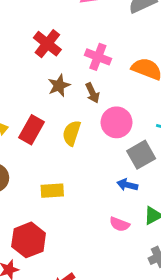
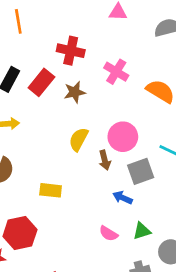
red cross: (47, 44) -> (71, 51), turned -36
brown arrow: (92, 93) -> (105, 160), moved
red rectangle: (32, 130) -> (41, 82), moved

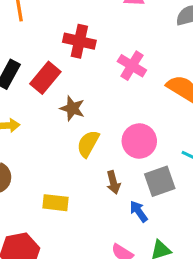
brown star: (75, 92) -> (72, 108), moved, turned 30
brown arrow: (105, 160) -> (113, 182), moved
blue arrow: (123, 198) -> (139, 211), turned 30

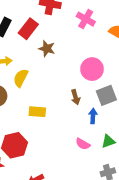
yellow semicircle: (88, 144) -> (21, 78), moved
blue arrow: (139, 211) -> (93, 116), turned 40

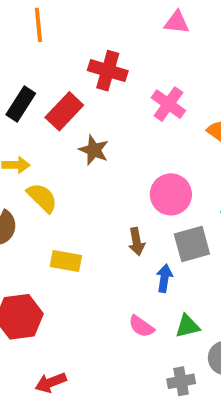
yellow semicircle: (21, 78) -> (42, 198), turned 102

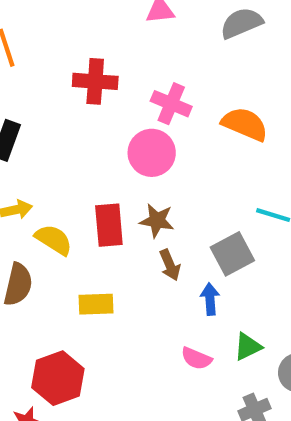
red rectangle: (64, 111) -> (109, 225), moved, turned -36
brown star: (94, 150) -> (157, 221), moved
pink circle: (171, 194) -> (152, 153), moved

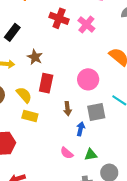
pink cross: (171, 104) -> (86, 25), moved
pink circle: (152, 153) -> (88, 79), moved
brown star: (157, 221) -> (35, 57), moved
yellow semicircle: (54, 240) -> (24, 95), moved

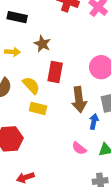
black rectangle: (12, 32) -> (17, 17), turned 66
brown arrow: (67, 109) -> (79, 100), size x1.6

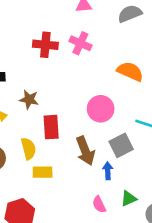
yellow semicircle: (31, 85) -> (28, 149), turned 42
pink semicircle: (79, 148) -> (99, 204), turned 40

